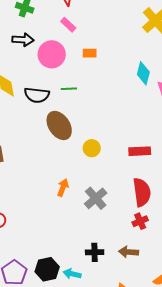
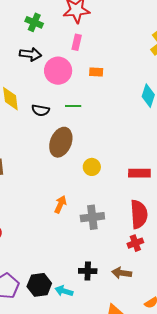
pink rectangle: (68, 25) -> (77, 42), turned 56
black semicircle: (37, 95) -> (41, 110), size x0.7
brown ellipse: (59, 125) -> (61, 142), turned 52
gray cross: (96, 198) -> (92, 217), turned 30

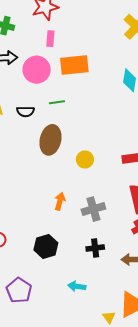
orange rectangle: (96, 72) -> (74, 65), size x2.0
black cross: (88, 271) -> (95, 248), moved
black hexagon: (39, 285) -> (46, 246), moved

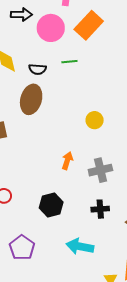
orange rectangle: (74, 65) -> (89, 25), turned -44
brown ellipse: (50, 140) -> (31, 99), moved
cyan arrow: (77, 286) -> (80, 246), size x1.5

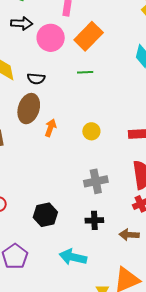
green line: (69, 62) -> (85, 72), moved
orange arrow: (67, 161) -> (50, 128), moved

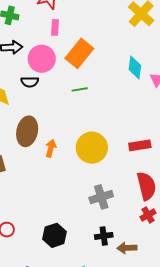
black semicircle: (36, 79) -> (30, 82), moved
yellow circle: (91, 131) -> (92, 148), size x1.8
brown arrow: (129, 235) -> (127, 248), moved

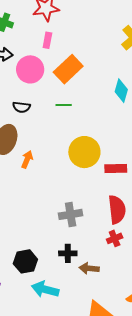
black semicircle: (30, 82) -> (21, 107), moved
yellow circle: (92, 148) -> (84, 152), moved
black hexagon: (54, 235) -> (25, 261), moved

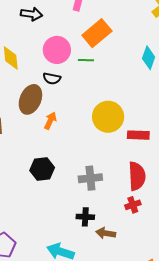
pink circle: (30, 69) -> (57, 50), moved
green line: (64, 105) -> (86, 60), moved
black semicircle: (21, 107) -> (52, 79), moved
black hexagon: (25, 261) -> (42, 169), moved

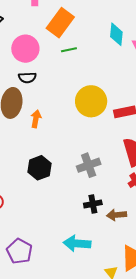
green line: (86, 60) -> (69, 50), moved

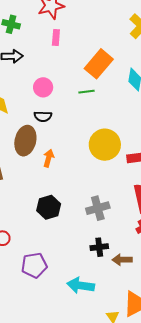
orange rectangle: (60, 23) -> (99, 64), moved
pink circle: (25, 49) -> (43, 87), size x0.7
purple pentagon: (20, 251) -> (34, 265), moved, turned 30

